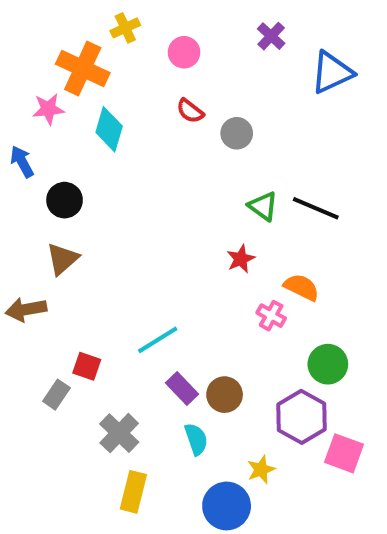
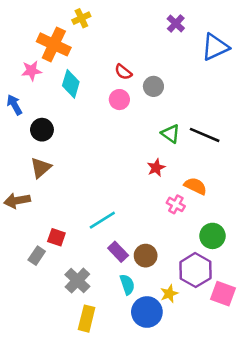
pink circle: (184, 52) -> (119, 100), moved
yellow star: (261, 470) -> (169, 294), moved
blue circle: (227, 506) -> (147, 312), moved

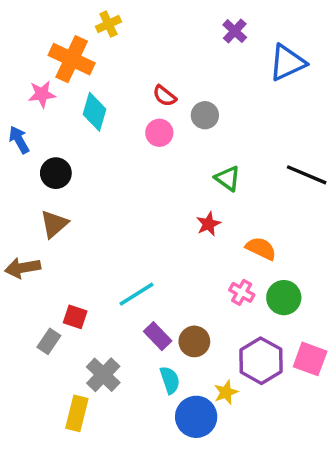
black line: (205, 135) -> (307, 175), moved
pink cross: (176, 204) -> (242, 292), moved
green circle: (212, 236) -> (284, 298), moved
pink square: (223, 294) -> (310, 359), moved
yellow rectangle: (87, 319) -> (77, 413), moved

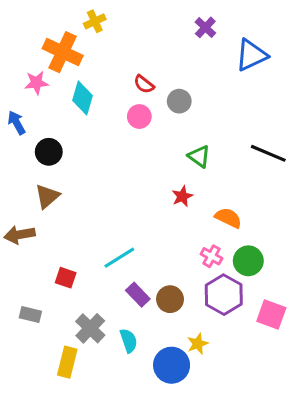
gray rectangle: (49, 341) -> (30, 315), moved, turned 70
purple hexagon: (261, 361) -> (224, 295), moved
cyan semicircle: (170, 380) -> (129, 341), moved

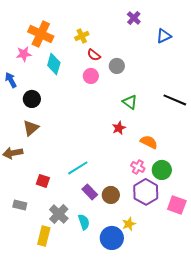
yellow cross: (95, 21) -> (82, 36), moved
blue triangle: (251, 55) -> (164, 36), size x0.7

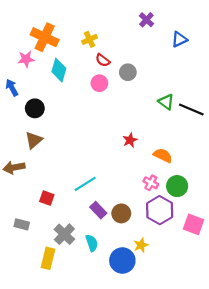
green triangle: (130, 102) -> (166, 102), moved

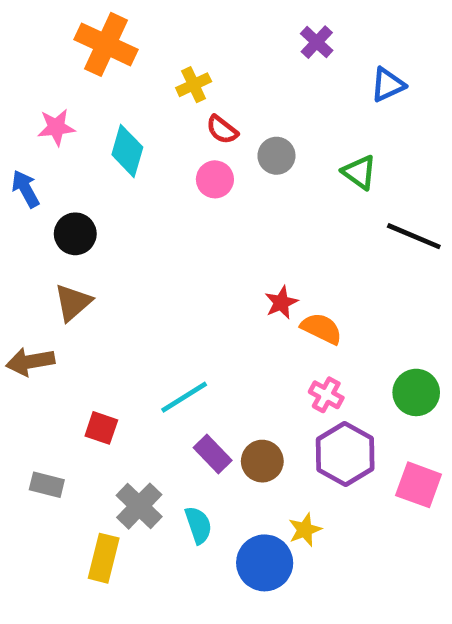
orange cross: (45, 37) -> (106, 44), moved
green triangle: (166, 102) -> (359, 172), moved
orange semicircle: (163, 155) -> (321, 329), moved
green circle: (177, 186) -> (416, 392), moved

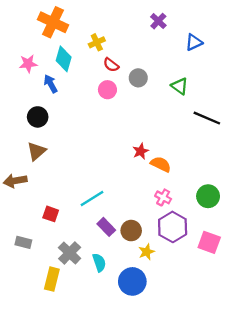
cyan diamond: (127, 151) -> (64, 59), moved
blue arrow: (26, 189) -> (51, 84), moved
yellow star: (305, 530) -> (147, 252), moved

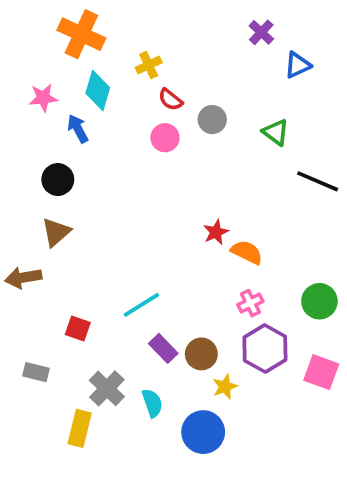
purple cross: (158, 21) -> (261, 32), moved
pink cross: (163, 197) -> (250, 303), turned 35

